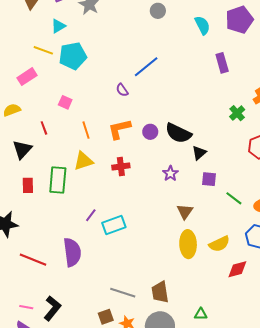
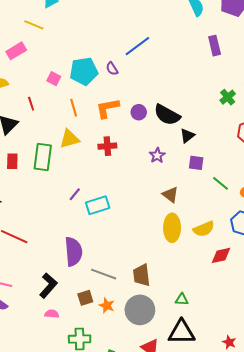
cyan pentagon: (73, 56) -> (84, 71), moved
brown triangle: (185, 212) -> (170, 195), turned -30
purple semicircle: (72, 252) -> (73, 252), moved
black L-shape: (52, 308) -> (48, 285), moved

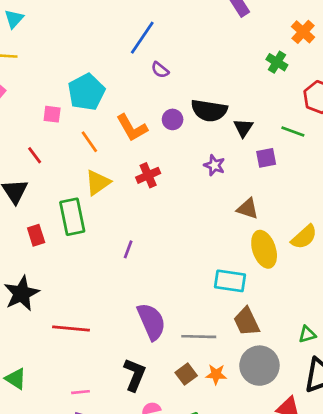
purple semicircle: (112, 69) -> (160, 70), moved
orange L-shape: (108, 108) -> (132, 128), turned -90
green line: (221, 183) -> (293, 132), moved
cyan rectangle: (98, 205) -> (230, 281), moved, turned 45

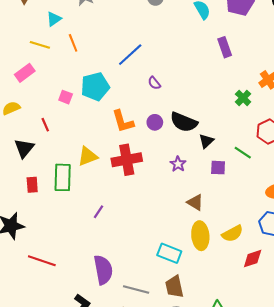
blue line: (142, 38) -> (130, 55), moved
orange line: (89, 142) -> (73, 43), moved
red cross: (148, 175) -> (127, 160), size x1.6

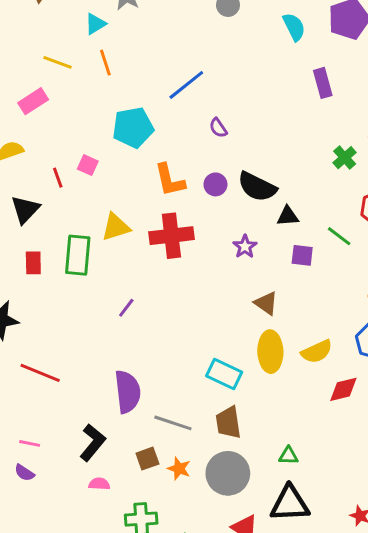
cyan triangle: (54, 19) -> (95, 24), moved
pink square: (66, 97) -> (88, 165), moved
black triangle: (206, 141) -> (288, 216), turned 35

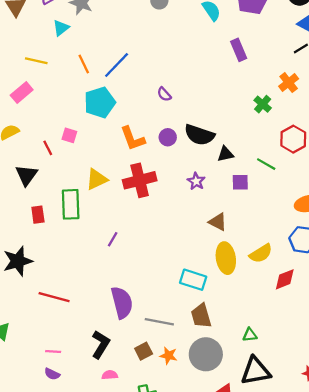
orange line: (105, 63) -> (84, 64), moved
blue line: (186, 85) -> (117, 65), moved

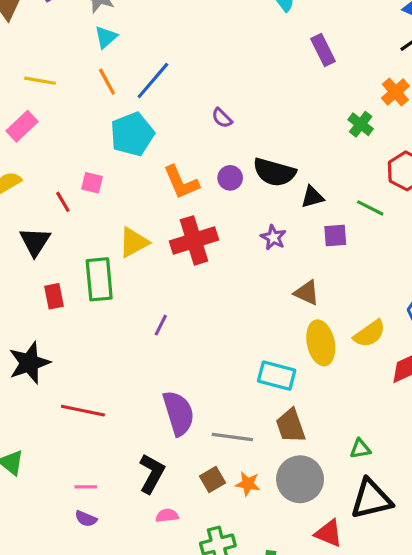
cyan triangle: (61, 28) -> (106, 37), moved

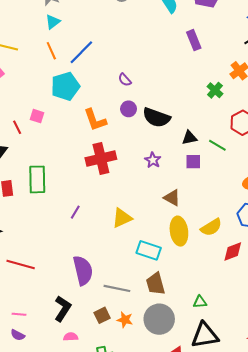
purple circle: (230, 178) -> (129, 109), moved
black triangle: (312, 197) -> (189, 138), moved
yellow triangle: (134, 242) -> (122, 218), moved

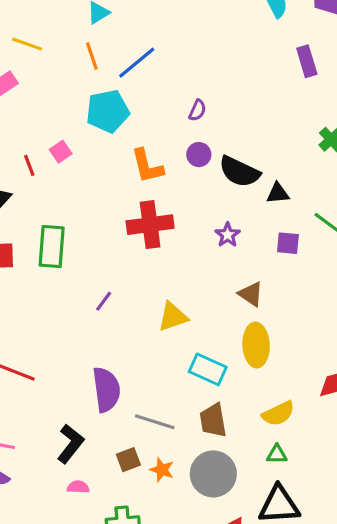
purple semicircle: (125, 80) -> (197, 110), turned -120
pink square: (37, 116) -> (61, 152), turned 32
black triangle: (189, 138) -> (278, 193), moved
yellow semicircle: (211, 227) -> (278, 414), moved

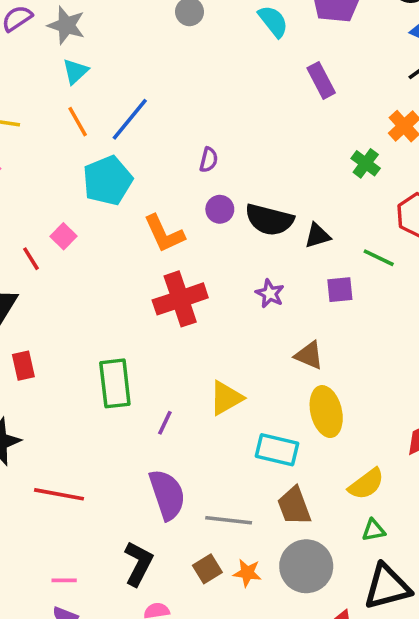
green rectangle: (52, 247) -> (115, 383), moved
purple line: (104, 301) -> (165, 423), moved

